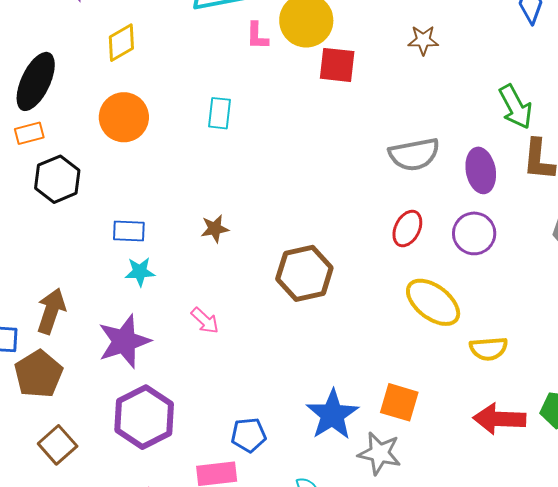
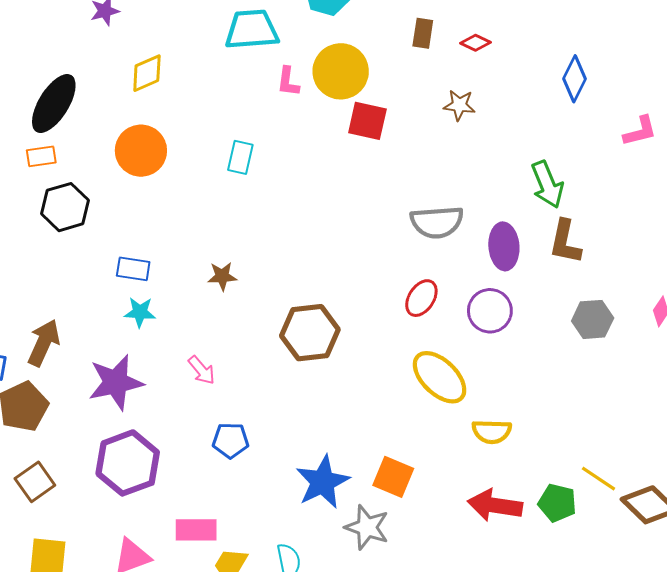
blue pentagon: (249, 435) -> (231, 440), moved

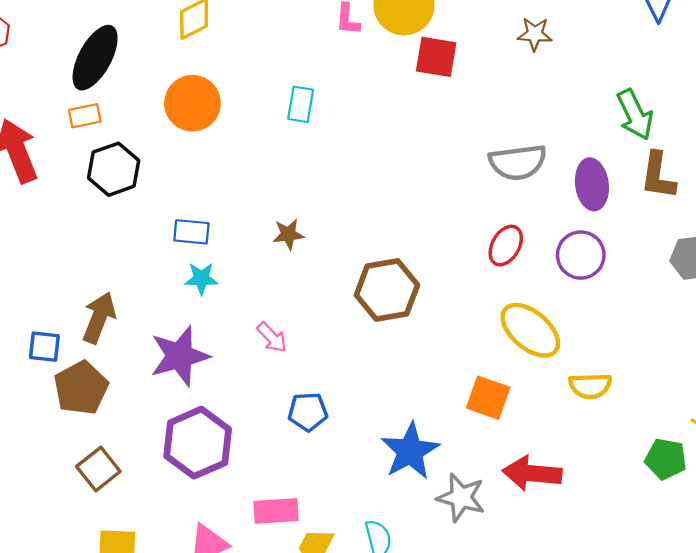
orange square: (393, 477) -> (488, 398), moved
red arrow: (495, 505) -> (532, 473), moved

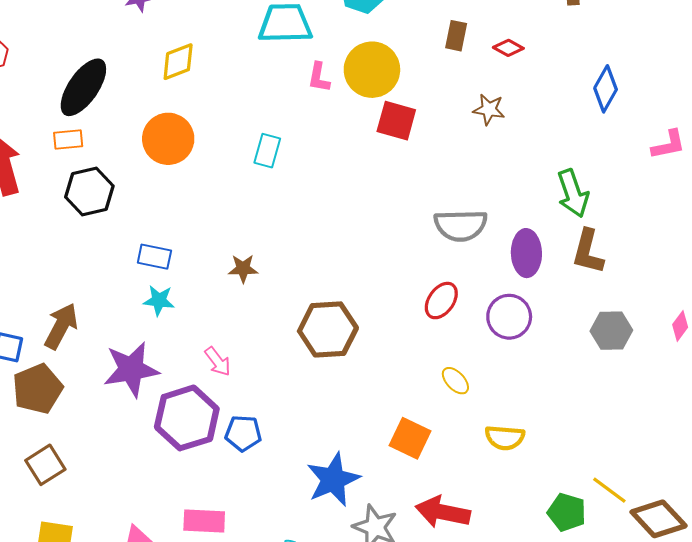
yellow ellipse: (530, 330) -> (455, 381), size x0.5
purple hexagon: (198, 443) -> (187, 418), moved

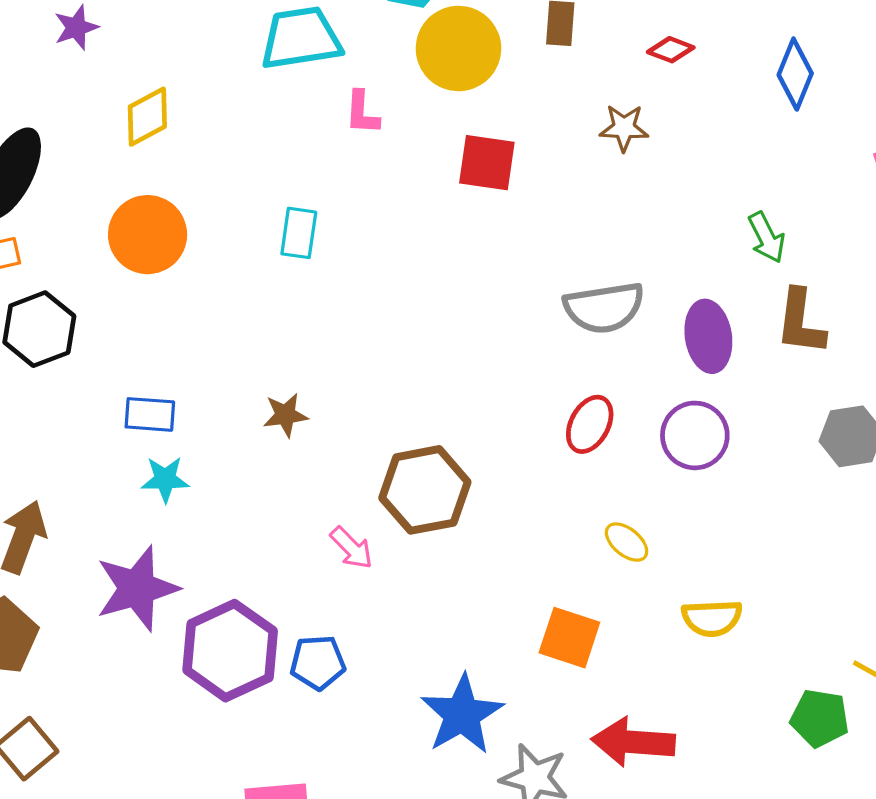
red diamond: (508, 48) -> (671, 50), moved
yellow circle: (372, 70) -> (458, 48), moved
green arrow: (573, 193) -> (767, 237), size x0.7
pink arrow: (218, 361) -> (351, 548), moved

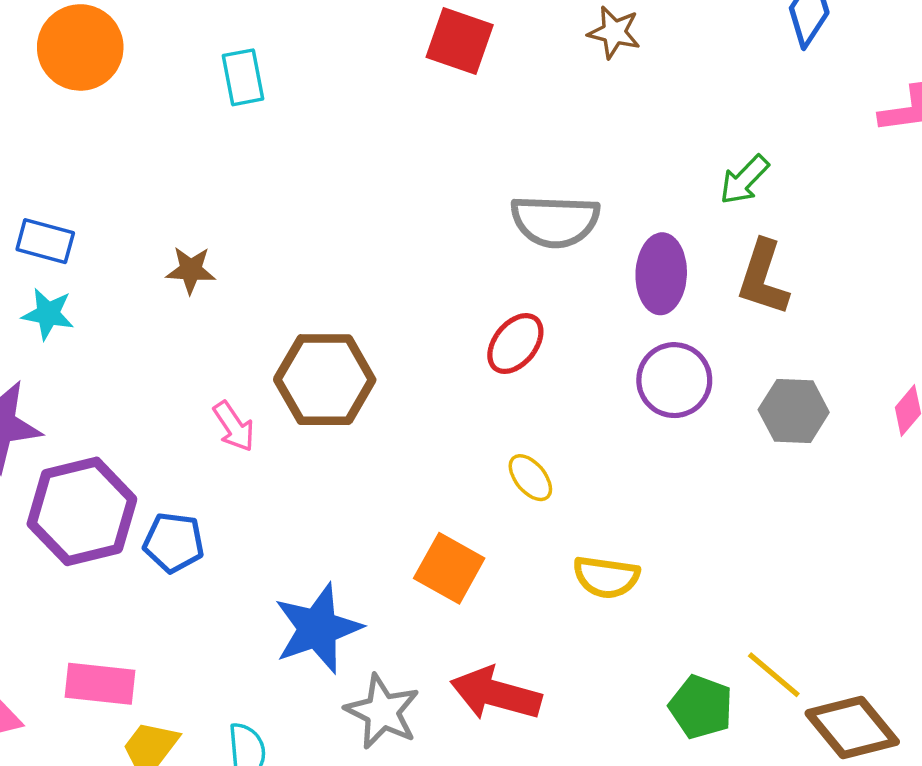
cyan rectangle: (299, 233) -> (243, 77), turned -30
green arrow: (767, 237) -> (744, 180), turned 60
purple circle: (695, 435) -> (674, 380), moved

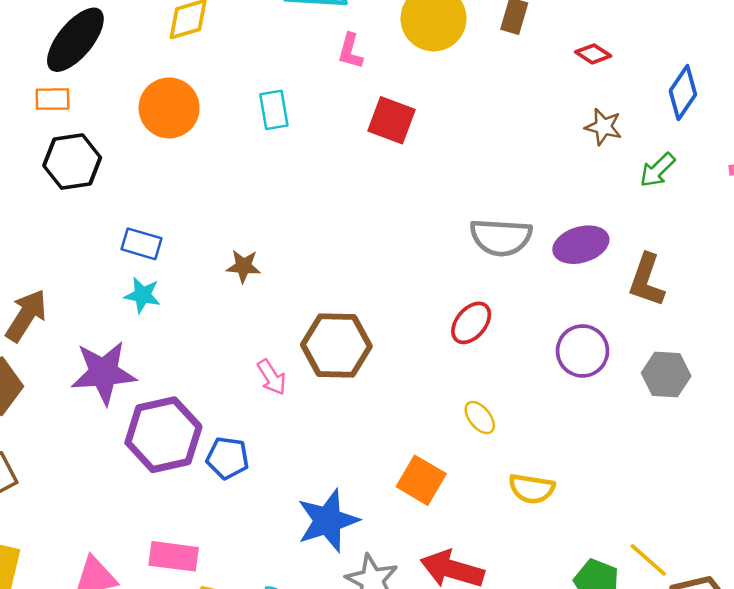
brown star: (614, 32) -> (603, 127), moved
red square: (460, 41) -> (392, 120), moved
cyan rectangle: (243, 77) -> (274, 110), moved
green arrow: (744, 180) -> (657, 170), moved
purple ellipse: (661, 274) -> (581, 245), moved, turned 70

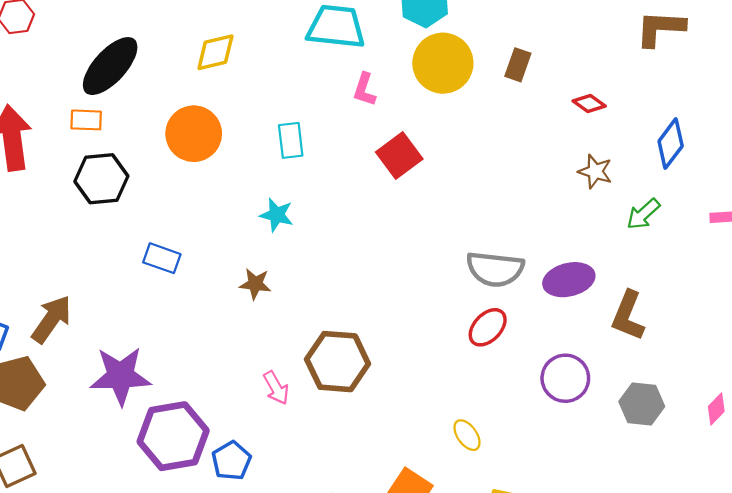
red square: (392, 120) -> (399, 155), turned 30
cyan star: (142, 295) -> (277, 215), moved
red ellipse: (471, 323) -> (488, 327), moved
blue pentagon: (228, 458) -> (231, 461), turned 30

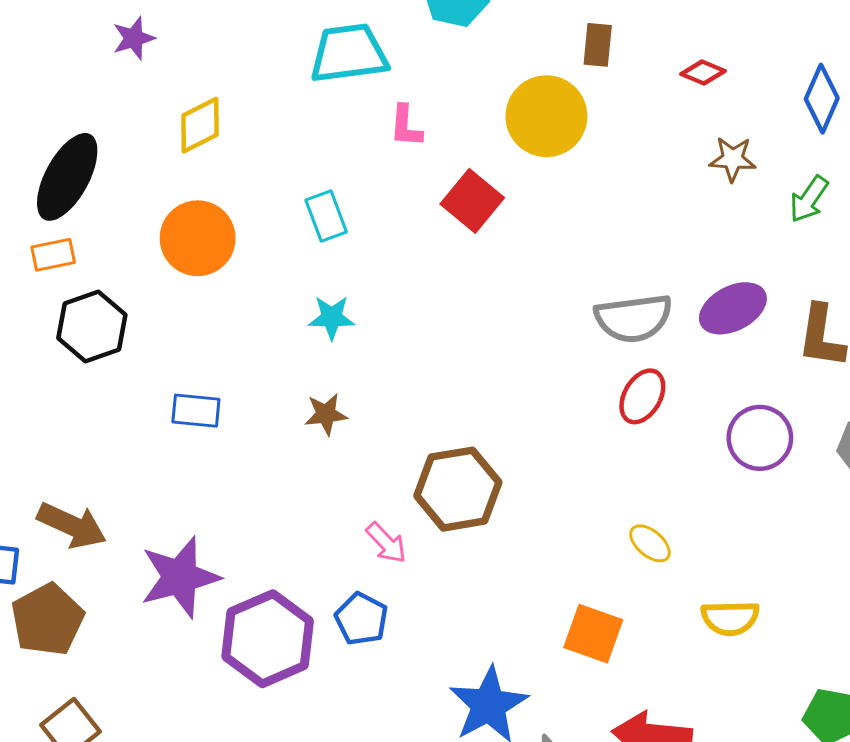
yellow circle: (443, 63) -> (546, 116), moved
brown arrow: (52, 319) -> (72, 525), turned 93
blue pentagon: (231, 461) -> (361, 619), moved

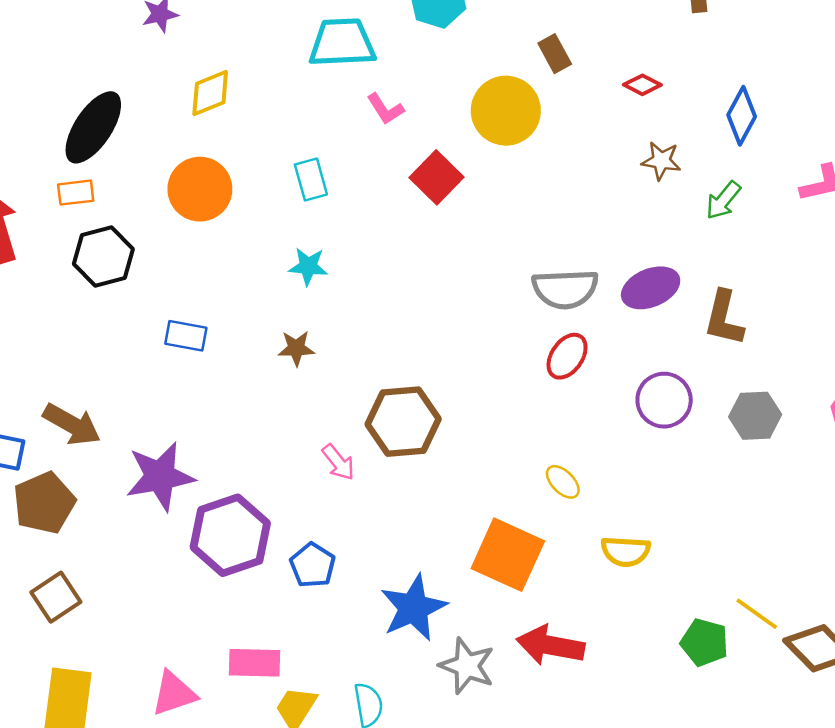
brown rectangle: (598, 45) -> (555, 54), turned -39
pink L-shape: (406, 126) -> (385, 109), turned -42
blue pentagon: (361, 619) -> (313, 565), moved
orange square: (593, 634) -> (508, 555), size x1.4

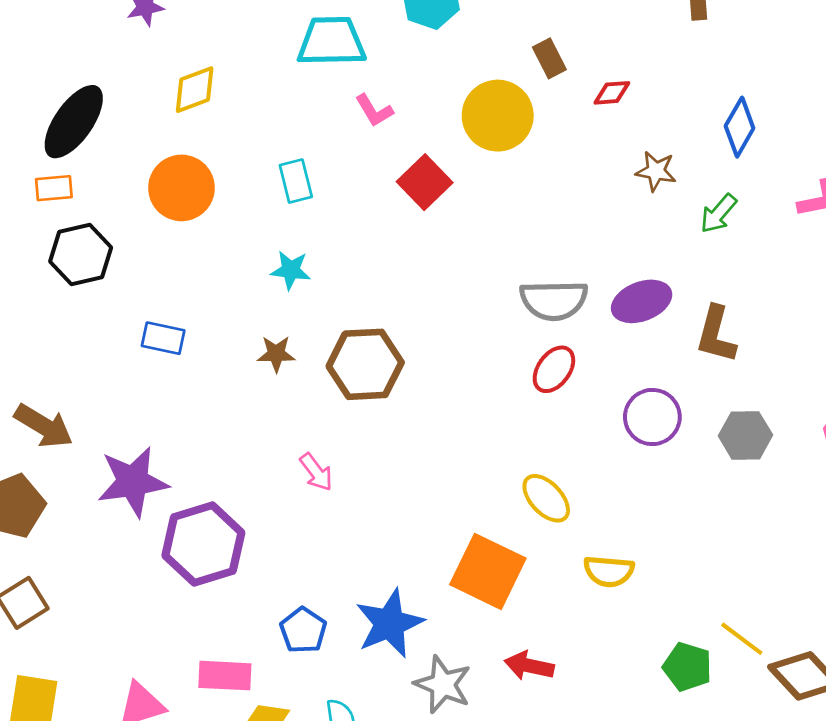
red diamond: (642, 85) -> (612, 93), moved, turned -33
brown hexagon: (403, 422) -> (365, 364), moved
yellow ellipse: (563, 482) -> (546, 498), size x1.4
blue pentagon: (313, 565) -> (303, 630), moved
red arrow: (551, 645) -> (529, 666), size x0.7

